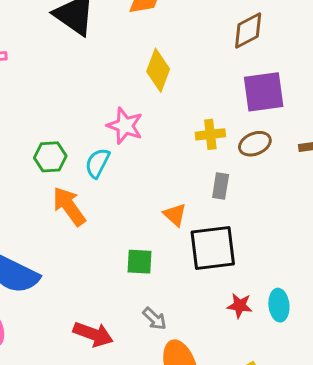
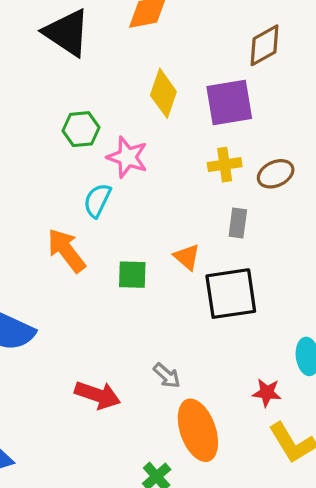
purple square: (264, 92) -> (229, 103), moved
green hexagon: (50, 157) -> (81, 129), moved
green square: (139, 262) -> (132, 275), moved
red star: (240, 306) -> (267, 393), moved

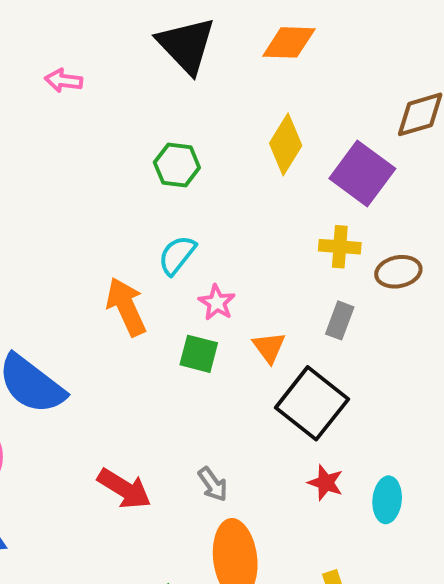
purple square: (229, 103) -> (362, 173), turned 33
pink star: (127, 157) -> (217, 303), moved, size x0.7
black square: (231, 294) -> (312, 403), turned 34
red star: (267, 393) -> (326, 483), moved

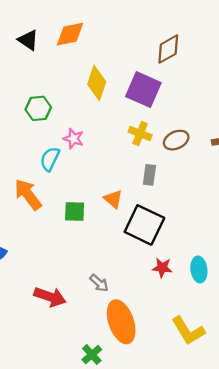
orange diamond: (289, 42) -> (70, 34), moved
black triangle: (186, 45) -> (28, 40), size x0.6
yellow cross: (340, 247) -> (140, 133), turned 30
pink star: (217, 303) -> (73, 139), moved

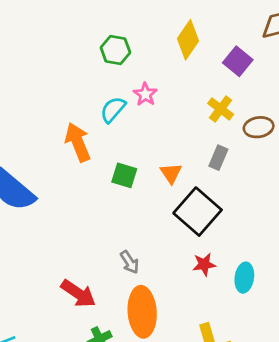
purple square: (143, 90) -> (238, 61), size x0.7
red star: (162, 268) -> (204, 264), turned -30
red arrow: (50, 297) -> (78, 293), moved

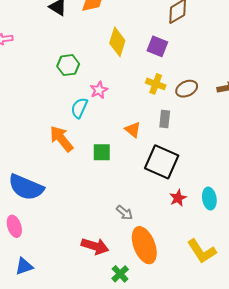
pink star: (145, 94) -> (99, 90), turned 30
orange triangle: (171, 173) -> (133, 130), moved

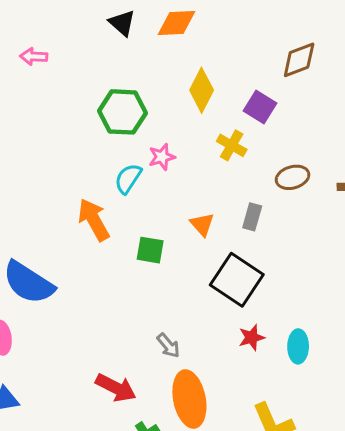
green hexagon: (68, 65) -> (123, 112), size x1.4
yellow cross: (156, 84) -> (232, 145), moved

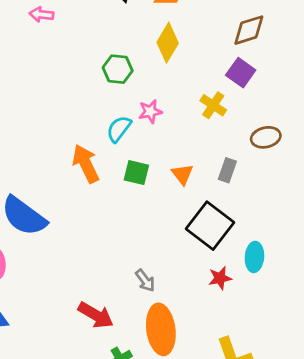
brown diamond: (299, 60) -> (249, 30), moved
yellow diamond: (202, 90) -> (168, 43), moved
green hexagon: (123, 112) -> (118, 69), size x0.7
green square: (150, 250) -> (136, 173), moved
cyan ellipse: (298, 346) -> (254, 257), moved

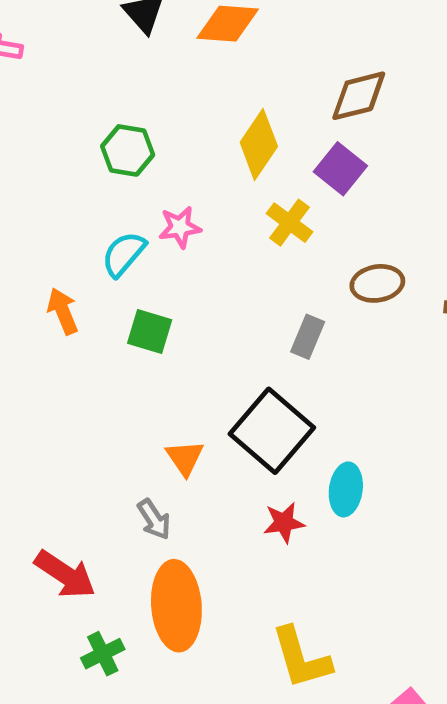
yellow diamond: (168, 43) -> (259, 144), moved
orange arrow: (86, 164) -> (63, 311), size x0.7
orange triangle: (182, 174) -> (185, 458), moved

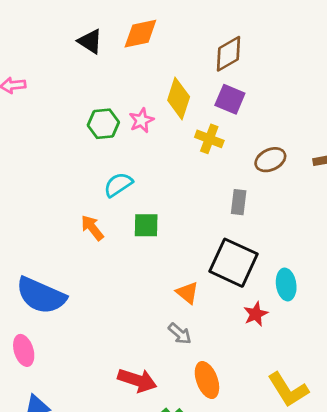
pink star: (180, 227) -> (141, 120), moved
cyan semicircle: (124, 254) -> (118, 185), turned 32
orange ellipse: (176, 606) -> (207, 380), size x0.7

